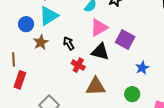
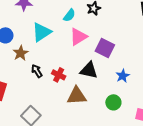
cyan triangle: (49, 16) -> (42, 32), moved
black arrow: (69, 43) -> (37, 71), moved
black triangle: (100, 52) -> (89, 70), moved

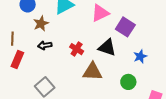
black arrow: (37, 71) -> (45, 45), moved, turned -72

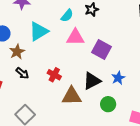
pink triangle: (100, 13) -> (75, 37), turned 30
black arrow: (45, 45) -> (22, 73), turned -128
black triangle: (107, 47) -> (92, 81), moved, turned -42

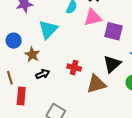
pink triangle: (75, 37) -> (93, 18), moved
black arrow: (22, 73) -> (43, 74), turned -48

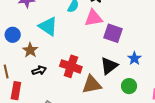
cyan triangle: (48, 29) -> (48, 26), turned -45
red cross: (74, 68) -> (71, 66), size x1.5

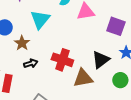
cyan triangle: (48, 26) -> (40, 19), turned 35
purple square: (113, 33) -> (116, 26), moved

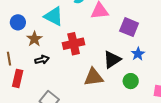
cyan triangle: (40, 19) -> (54, 16), turned -45
red cross: (62, 60) -> (74, 44), moved, turned -35

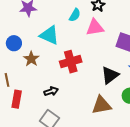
black arrow: (42, 60) -> (51, 91), moved
brown triangle: (94, 77) -> (101, 105), moved

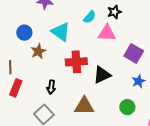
black triangle: (110, 75) -> (102, 75), moved
black arrow: (51, 91) -> (51, 87), turned 104
brown triangle: (101, 105) -> (84, 106), moved

